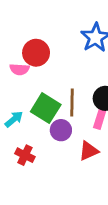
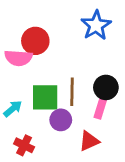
pink semicircle: (19, 69) -> (18, 58), size x1.4
green square: (46, 108) -> (45, 97), turned -32

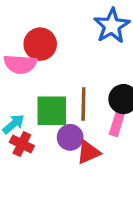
red triangle: (89, 141) -> (88, 152), moved
red cross: (24, 145) -> (22, 144), moved

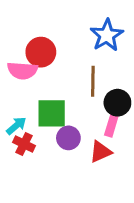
brown line: (83, 104) -> (93, 81), moved
red triangle: (88, 152) -> (101, 152), moved

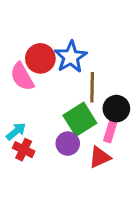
blue star: (107, 35) -> (71, 57), moved
pink semicircle: (22, 70) -> (22, 77), turned 56
green square: (52, 113) -> (80, 119), moved, turned -32

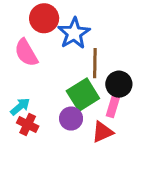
red circle: (40, 58) -> (44, 18), moved

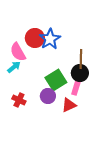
red circle: (44, 18) -> (35, 38), moved
brown line: (95, 63) -> (81, 59), moved
cyan arrow: (20, 107) -> (14, 67), moved

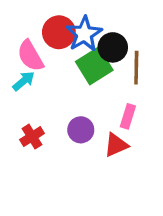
black circle: (80, 73) -> (113, 47), moved
green square: (56, 80) -> (94, 66), moved
red cross: (19, 100) -> (32, 137), turned 32

